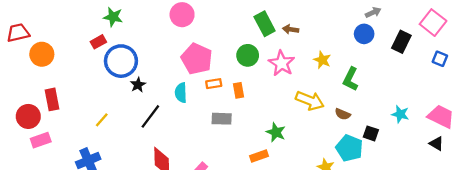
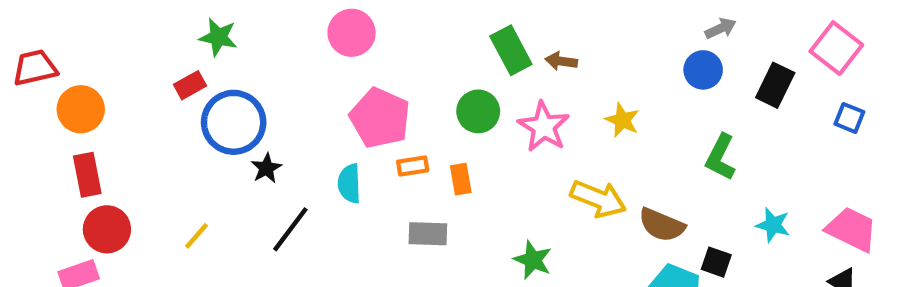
green L-shape: (351, 79) -> (721, 157), moved
red rectangle: (52, 99) -> (87, 175), moved
brown semicircle: (343, 114) -> (662, 225), size x1.5
red circle: (28, 116) -> (107, 229), moved

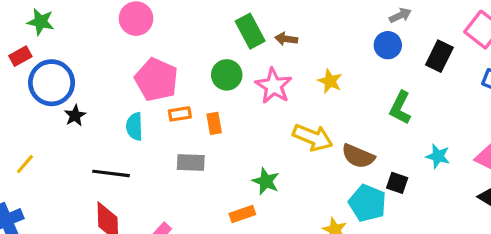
black line: (290, 229) -> (111, 173), moved, turned 60

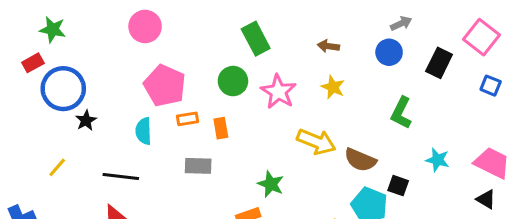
brown arrow: (286, 39) -> (328, 46), moved
yellow line: (25, 164) -> (57, 167), moved

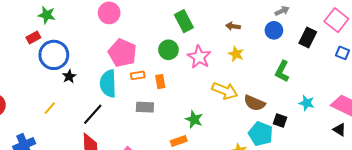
cyan semicircle: (144, 131) -> (108, 84), size x1.5
black line: (121, 177) -> (93, 114), turned -55

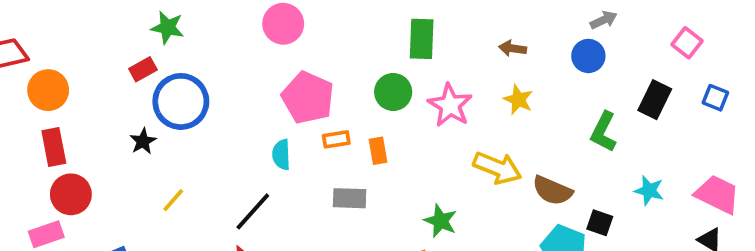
pink square: (336, 20) -> (687, 43), moved, size x0.7
green rectangle: (184, 21) -> (422, 39), turned 30
black rectangle: (308, 38) -> (655, 100), moved
black star: (69, 76) -> (143, 141), moved
cyan semicircle: (108, 84) -> (281, 155), size x0.6

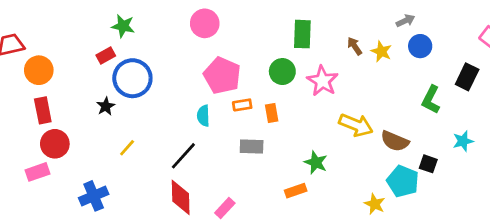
gray arrow: (604, 20) -> (405, 21), moved
brown arrow: (513, 48) -> (355, 46), moved, turned 48
yellow star: (518, 100) -> (381, 51), moved
cyan star: (649, 191) -> (463, 141), turned -30

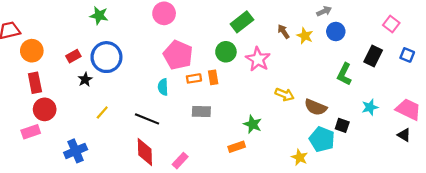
green rectangle: (302, 34) -> (242, 22), turned 50
red rectangle: (106, 55) -> (73, 56), moved
orange rectangle: (272, 113) -> (213, 77), moved
yellow arrow: (356, 125) -> (285, 94), size x0.7
black line: (183, 156) -> (147, 119), turned 70

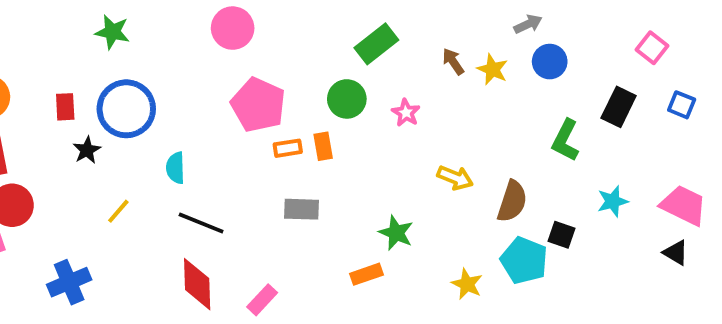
red rectangle: (73, 56) -> (65, 107), turned -64
pink star: (258, 59) -> (406, 113), size x0.6
cyan semicircle: (163, 87) -> (175, 168), moved
brown semicircle: (316, 107) -> (512, 201), turned -95
yellow star: (300, 157) -> (467, 284), moved

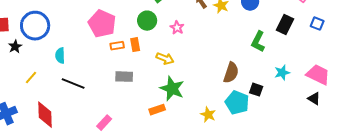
yellow arrow: (455, 178) -> (165, 59), moved
green star: (396, 233) -> (172, 89), size x1.4
red diamond: (197, 284) -> (45, 115), moved

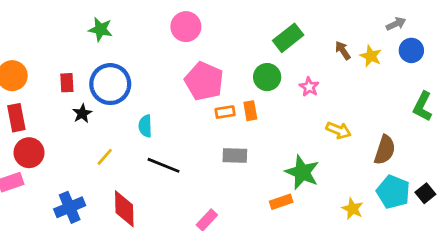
yellow arrow: (165, 59) -> (339, 130), moved
black square: (256, 90) -> (425, 193), moved, turned 32

